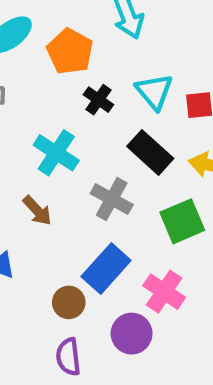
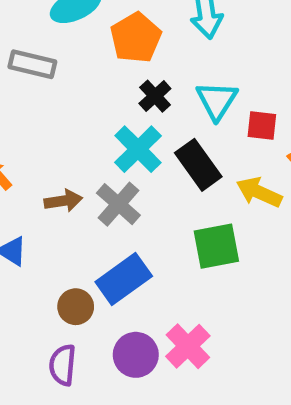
cyan cross: (56, 153) -> (138, 149), moved
gray cross: (112, 199) -> (118, 204), moved
brown arrow: (37, 211) -> (63, 201), turned -68
pink cross: (164, 292) -> (188, 346), moved

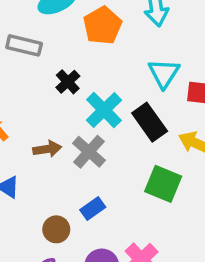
black cross: (155, 96) -> (68, 82), moved
green square: (216, 246) -> (163, 184), turned 33
blue rectangle: (124, 279) -> (93, 208), size x0.6

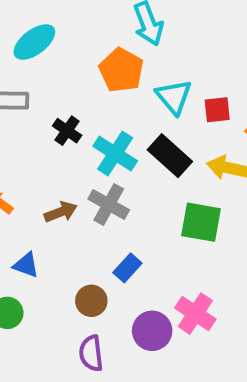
orange pentagon: (103, 26) -> (121, 70), moved

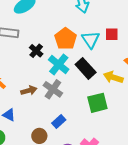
orange pentagon: (121, 70) -> (66, 39), moved
red square: (217, 110) -> (112, 34), moved
green square: (201, 222) -> (97, 103), turned -30

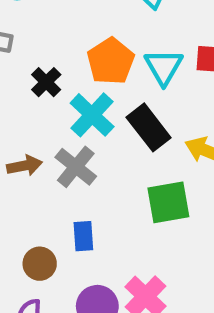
blue rectangle: (59, 122) -> (83, 236), turned -56

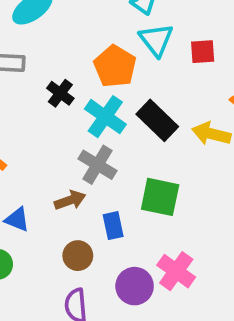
cyan triangle: (164, 67) -> (156, 40), moved
brown arrow: (24, 166) -> (70, 200), moved
green square: (168, 202) -> (160, 197), moved, turned 30

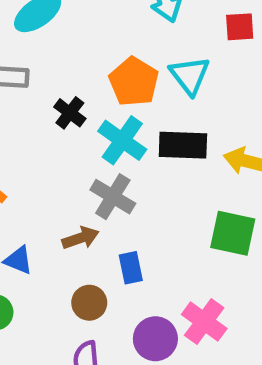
cyan triangle: (156, 40) -> (190, 75), moved
red square: (203, 52) -> (240, 27), moved
black rectangle: (157, 120) -> (183, 145), turned -42
green square: (160, 197) -> (233, 233), moved

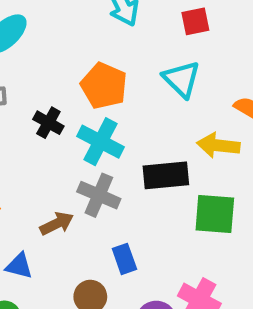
cyan triangle: (190, 75) -> (182, 79), moved
black rectangle: (183, 145) -> (166, 175), moved
brown arrow: (81, 238) -> (57, 223), moved

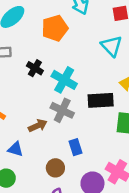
orange pentagon: (104, 86) -> (55, 28), moved, turned 30

